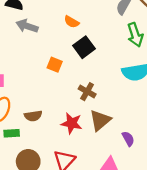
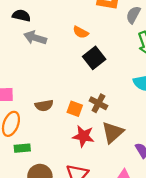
orange square: (55, 65) -> (75, 109), moved
brown semicircle: (33, 116) -> (44, 105), moved

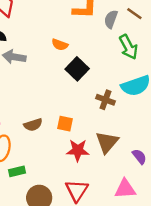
brown cross: (98, 103) -> (105, 100), moved

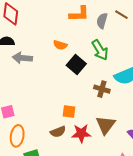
green arrow: (128, 47) -> (100, 50), moved
brown semicircle: (33, 125) -> (58, 132), moved

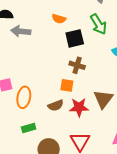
black square: (76, 65) -> (75, 38), turned 36
brown cross: (102, 89) -> (77, 65), moved
orange ellipse: (17, 136) -> (24, 97), moved

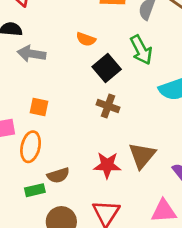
black square: (75, 38) -> (107, 68), turned -30
orange square: (67, 85) -> (39, 107), moved
brown semicircle: (56, 105) -> (58, 175), moved

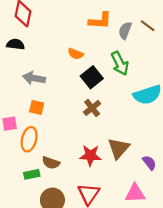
gray arrow: (32, 54) -> (34, 78), moved
brown cross: (108, 106) -> (92, 108), turned 30
brown semicircle: (58, 175) -> (51, 163), turned 36

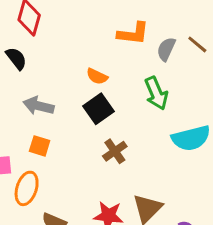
black semicircle: (15, 44) -> (16, 58), turned 42
black square: (92, 77) -> (98, 109), moved

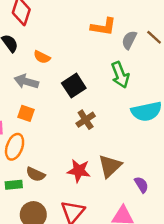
orange semicircle: (97, 76) -> (42, 57), moved

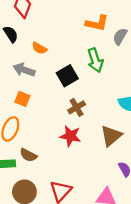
green arrow: (120, 75) -> (95, 60), moved
brown triangle: (110, 166) -> (111, 136), moved
red star: (79, 171) -> (70, 136), moved

